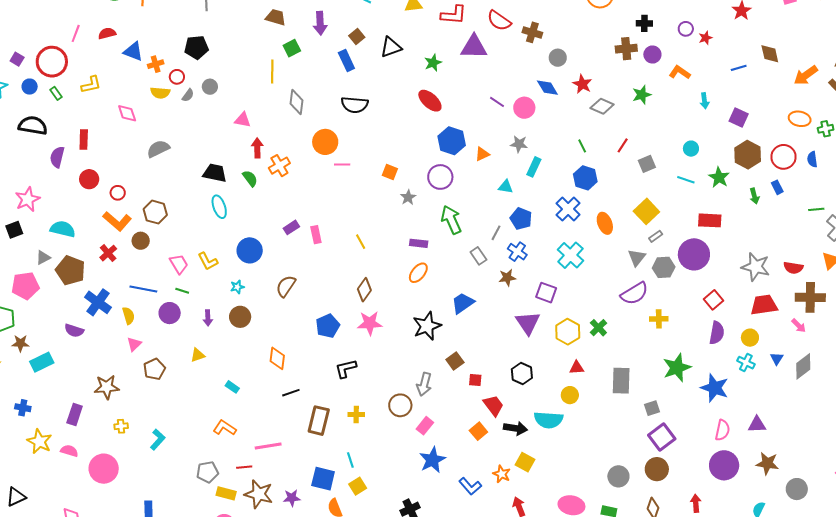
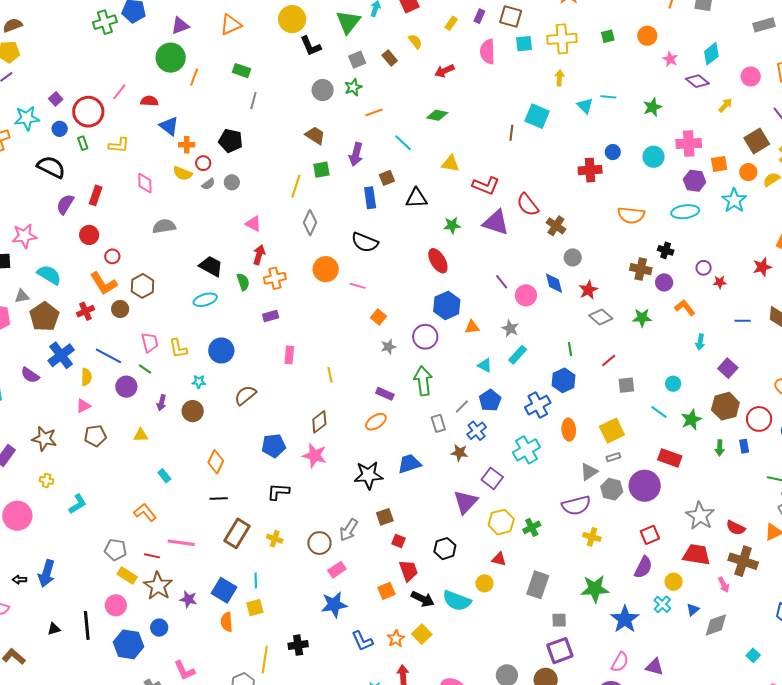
pink line: (342, 165) -> (358, 286), moved
cyan ellipse: (219, 207) -> (205, 300), turned 75
purple rectangle: (291, 227) -> (271, 316), moved

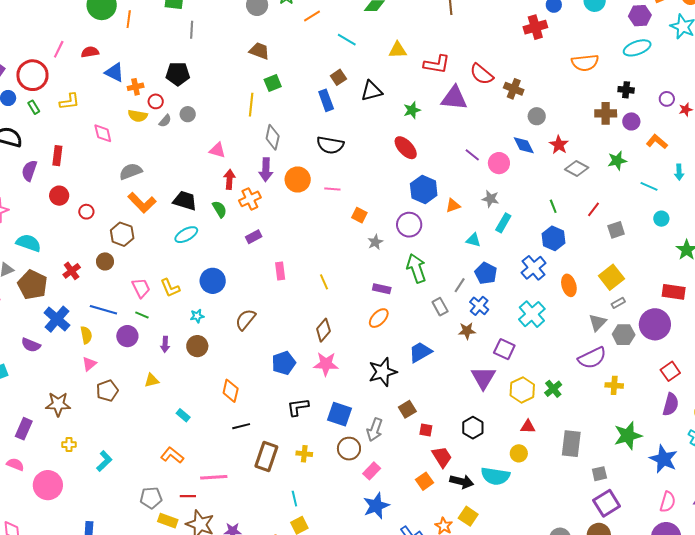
purple arrow: (356, 154) -> (266, 170), moved
orange L-shape: (104, 283) -> (142, 203), moved
cyan line: (659, 412) -> (649, 186), moved
blue square: (224, 590) -> (340, 414), moved

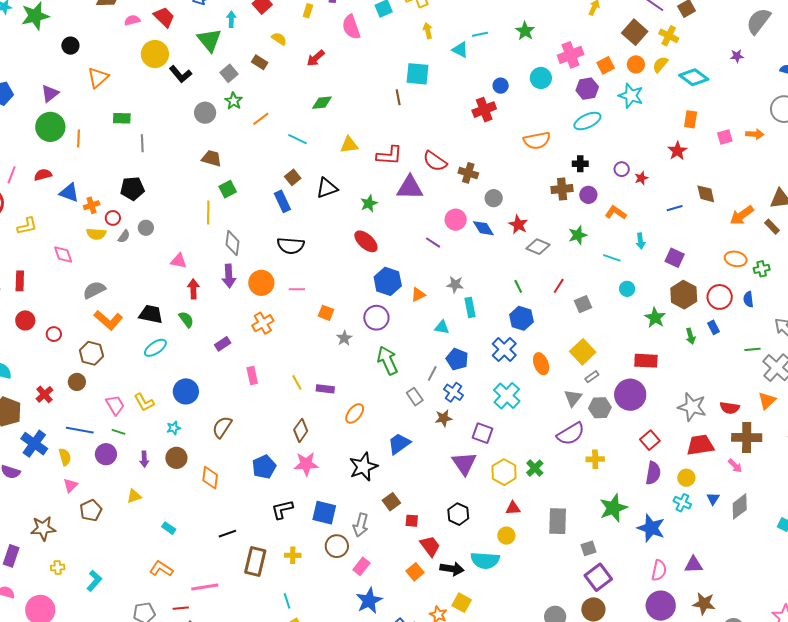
pink circle: (499, 163) -> (456, 220), moved
orange cross: (250, 199) -> (263, 323), moved
cyan rectangle: (503, 223) -> (470, 307), turned -36
purple rectangle: (382, 289) -> (325, 389), moved
orange diamond: (231, 391) -> (210, 478), moved

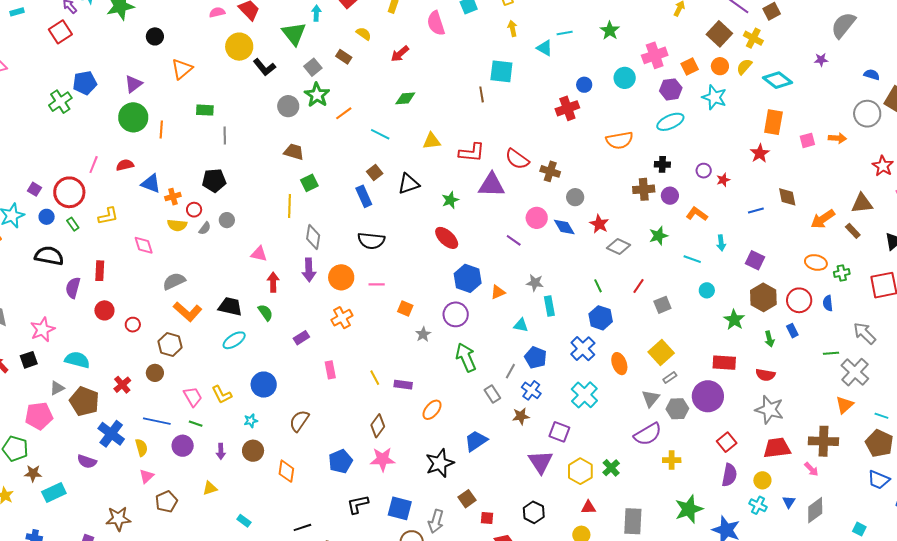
green star: (234, 101) -> (317, 95), size x1.4
orange rectangle: (691, 119) -> (773, 122), size x1.4
red semicircle: (730, 408) -> (765, 375), moved

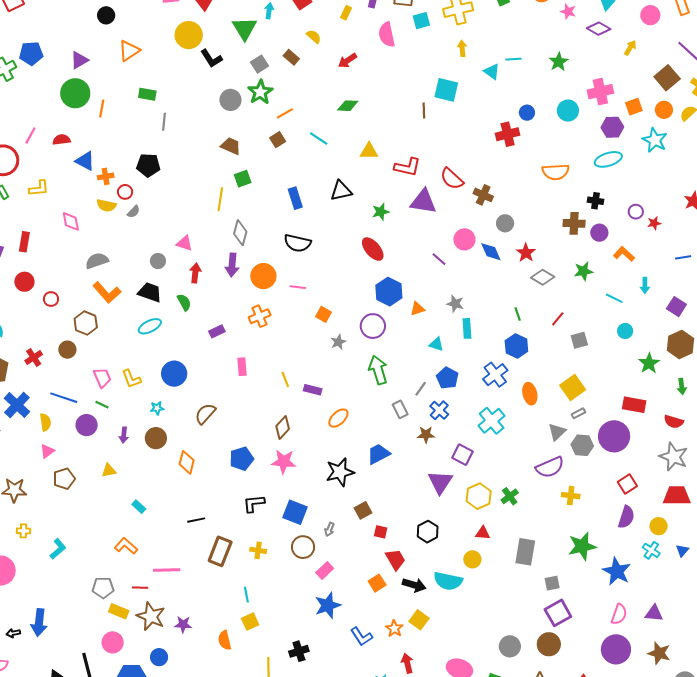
brown square: (375, 173) -> (278, 140), moved
gray circle: (227, 220) -> (158, 261), moved
gray arrow: (436, 521) -> (330, 529), size x0.6

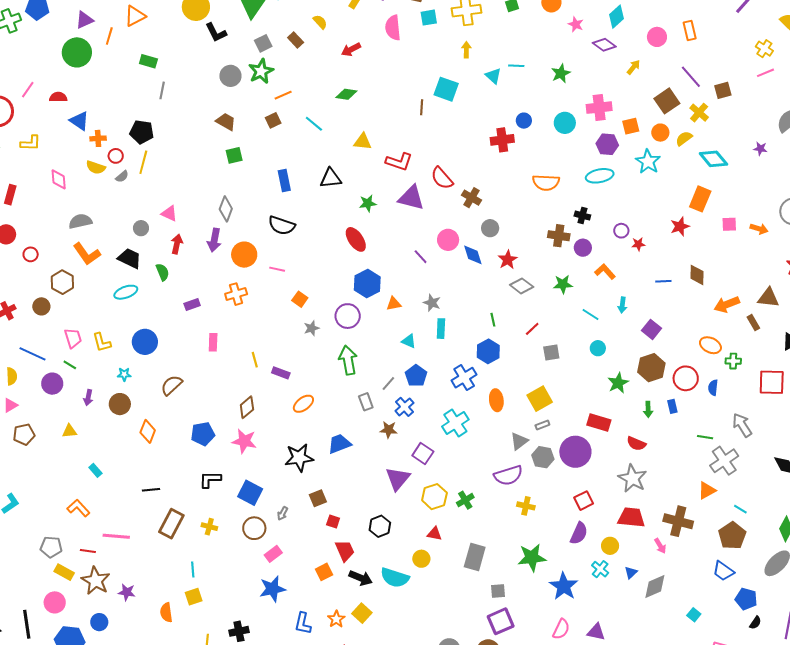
orange line: (102, 109) -> (109, 36), moved
yellow line: (220, 199) -> (143, 162), moved
blue L-shape: (362, 636) -> (303, 623), turned 40

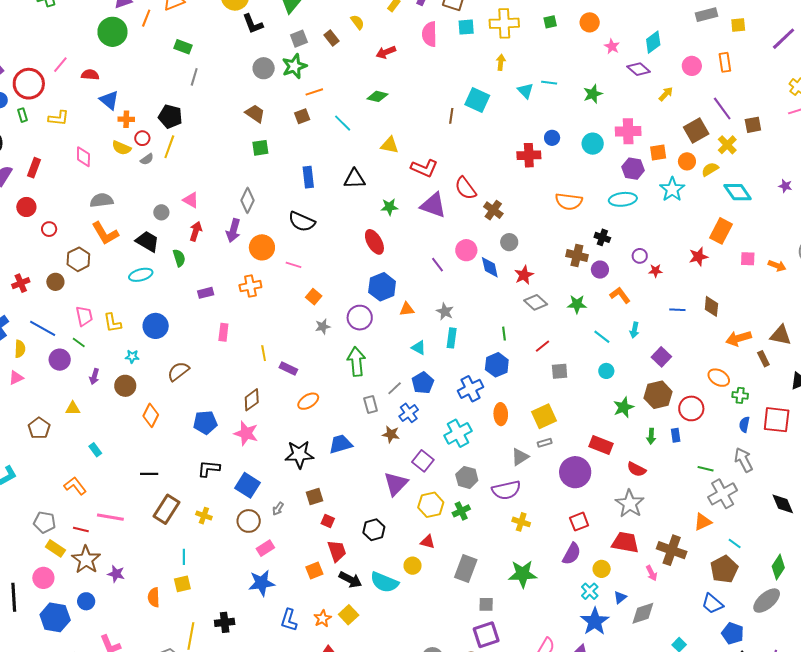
blue semicircle: (713, 388) -> (744, 424), moved
brown pentagon: (24, 434) -> (39, 428), moved, turned -30
gray hexagon: (543, 457) -> (467, 477), moved
blue star: (564, 586) -> (595, 621), moved

